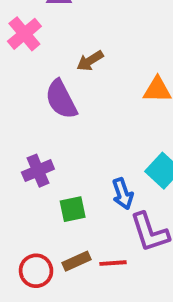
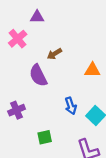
purple cross: (38, 171) -> (17, 110), moved
blue arrow: (123, 194) -> (71, 106), moved

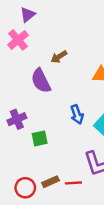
purple triangle: (37, 17) -> (28, 15), moved, turned -40
green square: (45, 137) -> (40, 138), moved

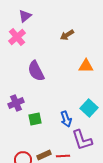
brown arrow: (59, 57) -> (67, 35), moved
blue arrow: (77, 114) -> (66, 119), moved

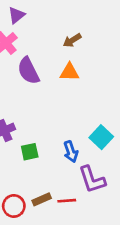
orange triangle: (86, 66) -> (69, 72), moved
purple semicircle: (36, 71) -> (28, 71), moved

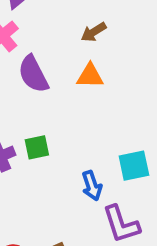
cyan square: (101, 137) -> (134, 166), turned 35
green square: (30, 152) -> (37, 147), moved

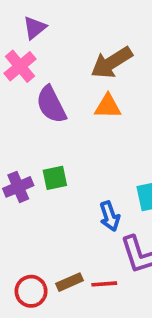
brown arrow: (94, 32) -> (112, 63), size x1.6

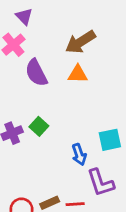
purple triangle: (35, 28) -> (24, 17), turned -36
green square: (55, 178) -> (39, 126), turned -36

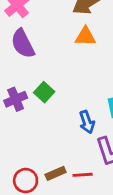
purple semicircle: (36, 73) -> (23, 44), moved

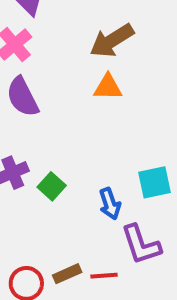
green square: (44, 92) -> (52, 186), moved

